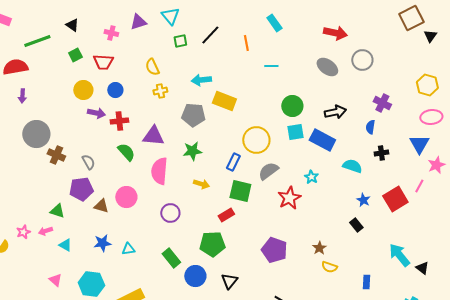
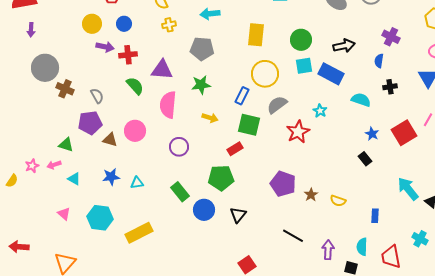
yellow rectangle: (224, 101) -> (256, 35), moved, turned 75
brown star: (319, 248) -> (311, 195), moved

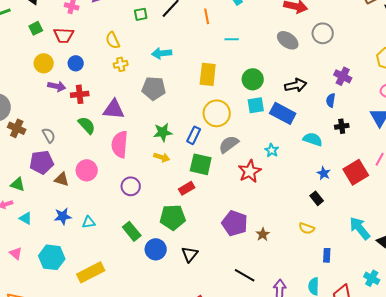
green star: (201, 85) -> (163, 132), moved
yellow semicircle: (338, 201) -> (307, 228), moved

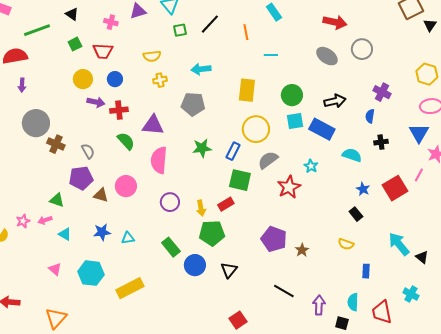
yellow semicircle: (113, 40) -> (152, 56), turned -72
yellow arrow: (162, 157) -> (201, 208), moved, turned 63

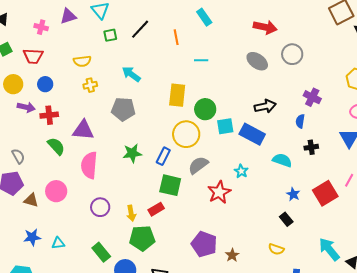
cyan arrow: (201, 69) -> (131, 74), turned 42
green circle: (292, 95) -> (205, 109), moved

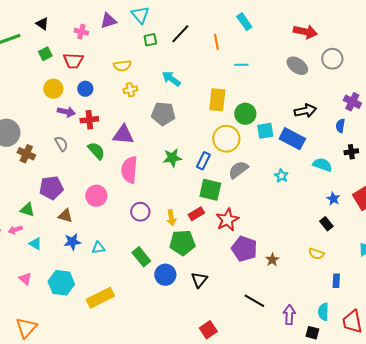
gray semicircle: (18, 156) -> (61, 144), moved
red star: (219, 192) -> (227, 220), moved
brown triangle: (31, 200) -> (65, 216), moved

